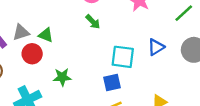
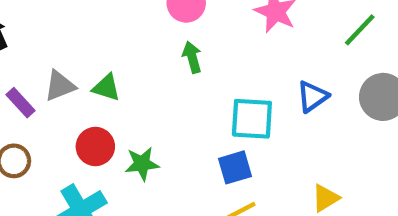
green arrow: (93, 22) -> (192, 57), turned -147
red circle: (32, 54) -> (95, 147), moved

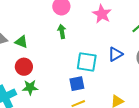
red circle: (95, 147) -> (24, 67), moved
green star: (142, 164) -> (30, 87), moved

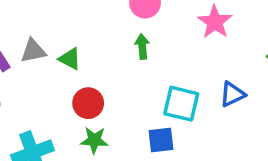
red circle: (24, 67) -> (88, 103), moved
green star: (30, 87) -> (94, 140), moved

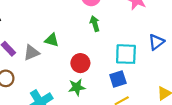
gray triangle: (33, 51) -> (31, 53), moved
red circle: (88, 103) -> (80, 63), moved

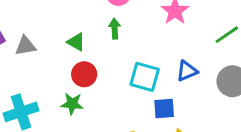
green triangle: (52, 40) -> (76, 42), moved
blue square: (118, 79) -> (164, 108), moved

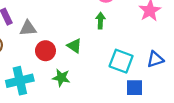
green triangle: (76, 42) -> (74, 46), moved
red circle: (84, 74) -> (45, 51), moved

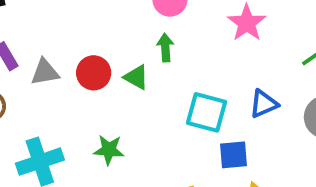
green triangle: (74, 46) -> (136, 77), moved
red circle: (45, 51) -> (94, 73), moved

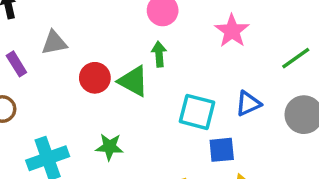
gray triangle: (45, 72) -> (54, 43), moved
green triangle: (136, 77) -> (133, 81), size x1.4

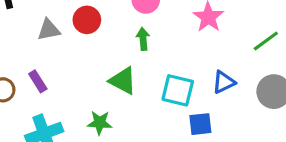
purple rectangle: (16, 64) -> (38, 81), moved
red circle: (95, 78) -> (87, 20), moved
green triangle: (133, 81) -> (123, 81), moved

